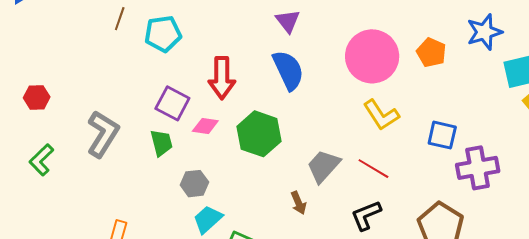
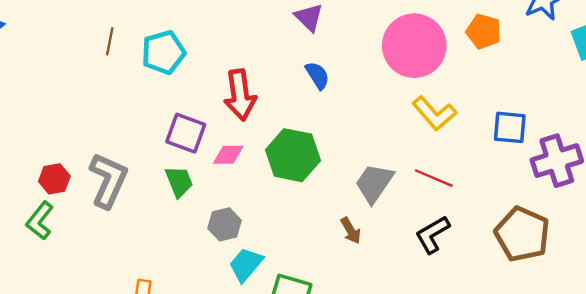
blue semicircle: (288, 70) -> (317, 75), size x0.6
red hexagon: (37, 97) -> (54, 179), moved

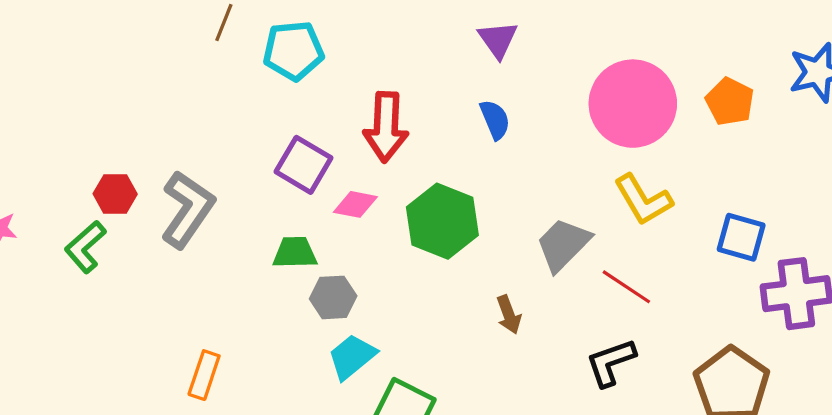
green trapezoid: (179, 182) -> (295, 253), moved, turned -80
gray trapezoid: (374, 183) -> (563, 244), moved
brown arrow: (351, 231) -> (509, 315), moved

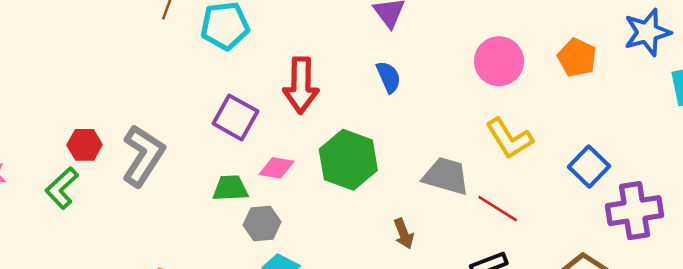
pink circle: (633, 104) -> (499, 61), size x0.7
pink diamond: (355, 204) -> (277, 168), moved
blue square: (741, 237) -> (589, 166), turned 30
gray trapezoid: (563, 244) -> (446, 176), turned 63

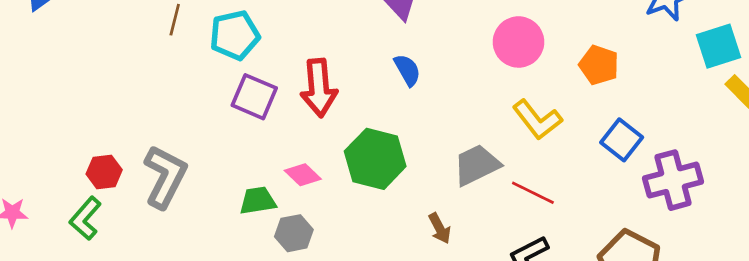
orange pentagon: (577, 58) -> (599, 65), moved
purple square: (235, 117) -> (254, 97), moved
pink diamond: (277, 168) -> (303, 175), turned 40
gray trapezoid: (446, 176) -> (477, 165), turned -36

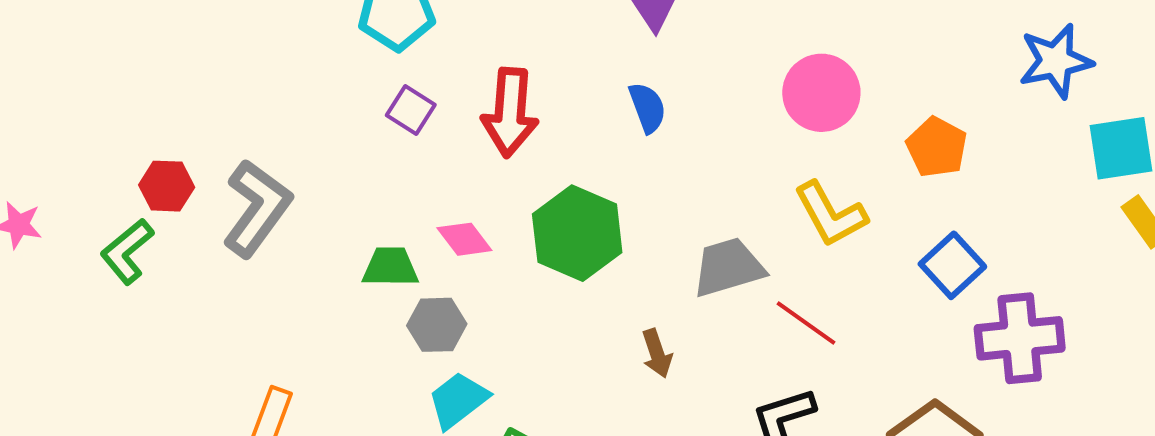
purple square: (254, 97) -> (411, 110), size x0.7

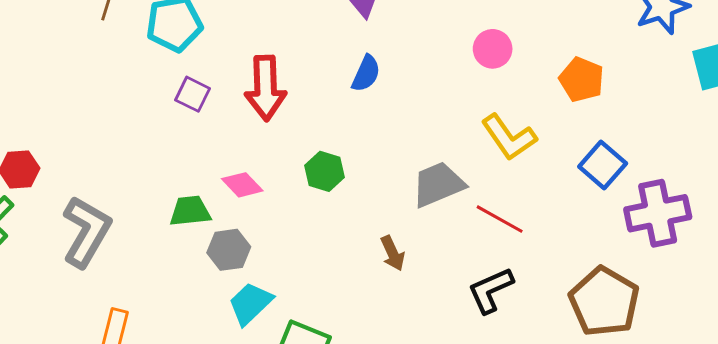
pink circle: (821, 93) -> (493, 49), size x0.7
blue semicircle: (647, 108) -> (366, 74), turned 51
gray L-shape: (257, 208) -> (86, 232), moved
green hexagon: (577, 233) -> (325, 171), size x0.6

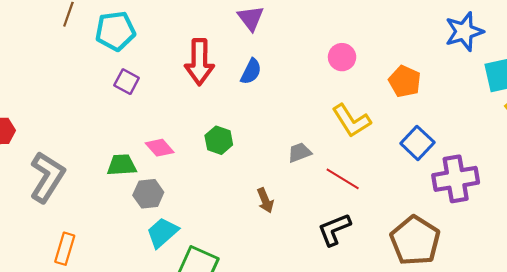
red arrow: (266, 88) -> (199, 62), moved
gray trapezoid: (438, 184) -> (300, 152), size x0.6

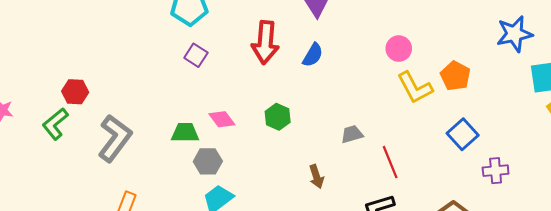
yellow L-shape: (351, 121) -> (415, 88), moved
red line: (343, 179) -> (390, 162), turned 32
purple cross: (456, 179) -> (496, 171), size x0.6

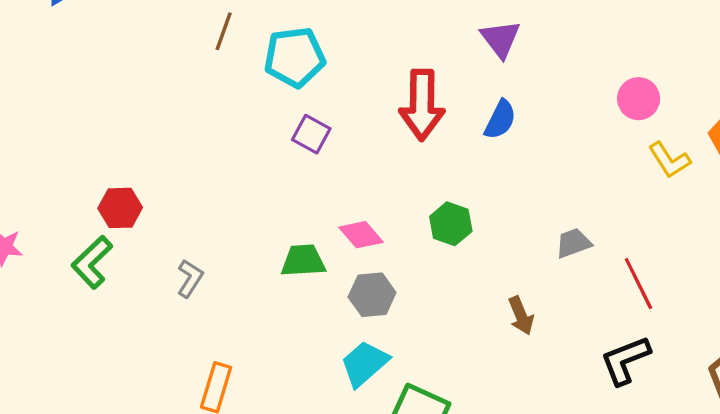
yellow L-shape: (415, 88) -> (669, 160), size x0.7
gray L-shape: (115, 138) -> (190, 278), size x0.5
gray hexagon: (208, 161) -> (372, 295), moved

